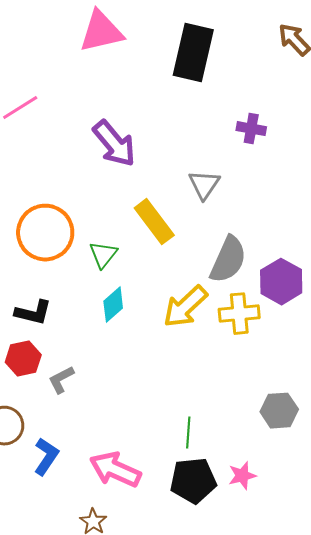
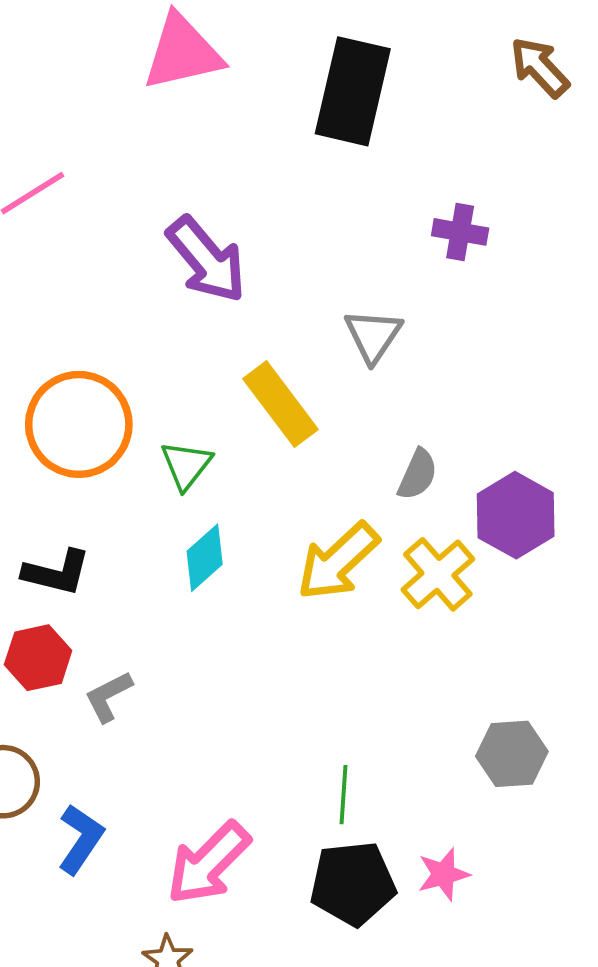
gray semicircle: (228, 260) -> (418, 474), size x0.6
yellow cross: (239, 314) -> (438, 574), turned -36
pink arrow: (115, 470) -> (208, 863), turned -69

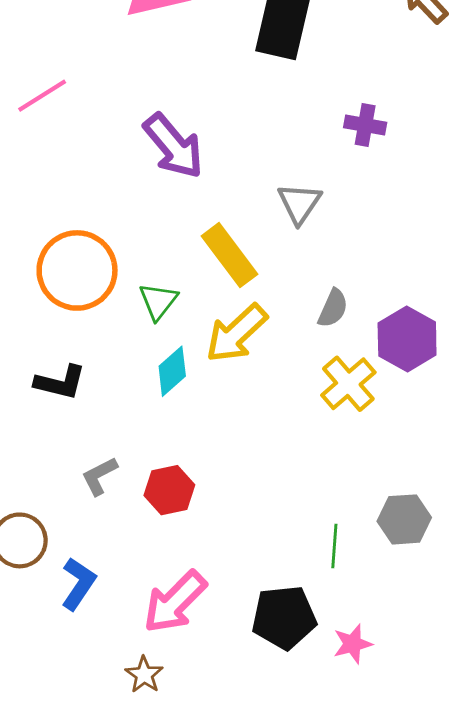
yellow arrow: (338, 561) -> (236, 333), moved
red hexagon: (38, 658) -> (169, 490), moved
green line: (343, 795) -> (334, 546), moved
pink star: (443, 874) -> (353, 644), moved

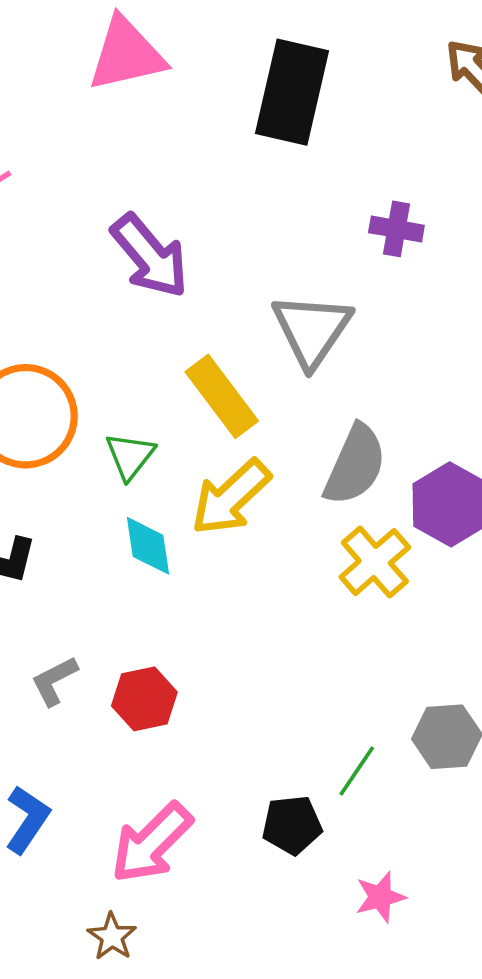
gray triangle: (299, 203) -> (312, 330), size x1.4
gray semicircle: (333, 308) -> (355, 465), size x1.6
cyan diamond: (172, 371) -> (148, 546), turned -57
green line: (334, 546) -> (357, 771), turned 30
black pentagon: (284, 617) -> (292, 825), moved, size x0.7

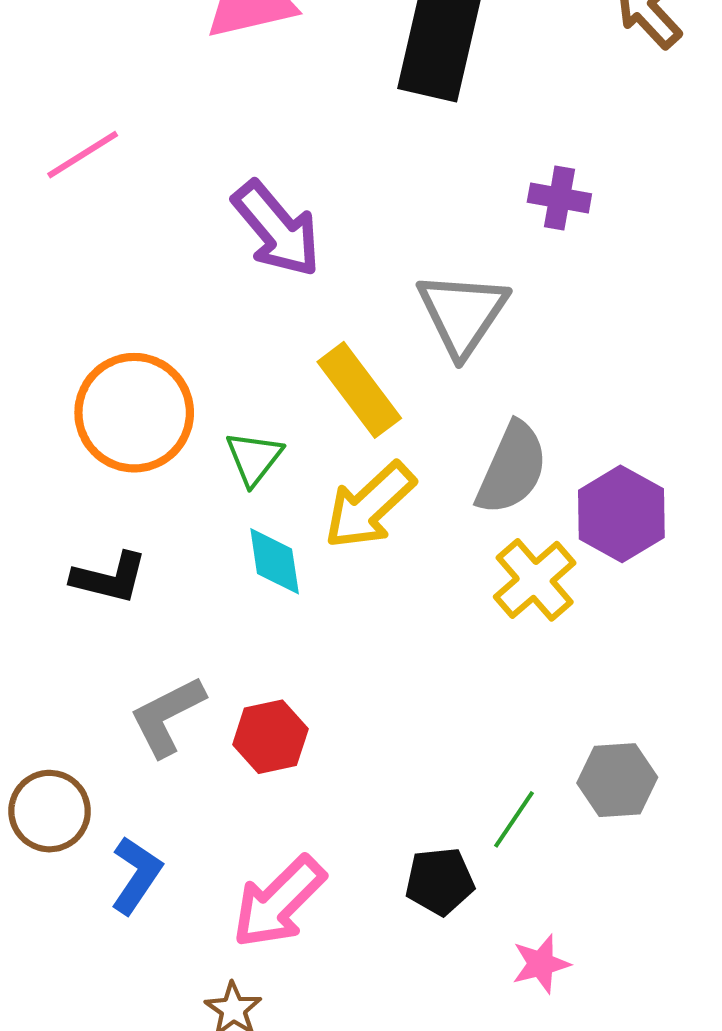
gray L-shape: (54, 681) -> (167, 716), size x1.4

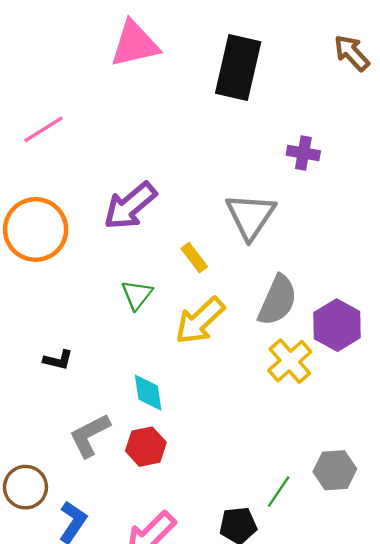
purple arrow: (277, 229) -> (130, 206), moved, turned 90
yellow rectangle: (359, 390) -> (194, 258), size x0.6
orange circle: (134, 413) -> (36, 229), moved
cyan diamond: (275, 561) -> (148, 393), moved
black L-shape: (109, 578) -> (58, 360), size x0.7

